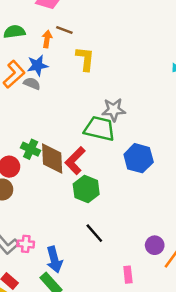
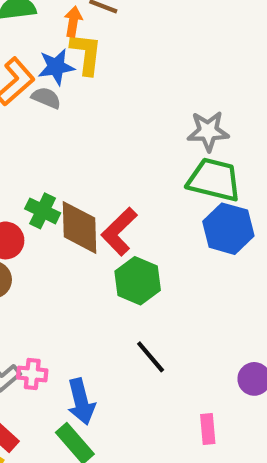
yellow L-shape: (85, 59) -> (86, 54), moved
gray star: (114, 110) -> (208, 131), moved
green trapezoid: (100, 129) -> (214, 180), moved

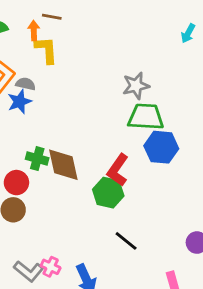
blue star: (56, 67) -> (20, 102), moved
red L-shape: (119, 232) -> (118, 170), moved
pink cross: (32, 374) -> (51, 267), turned 30

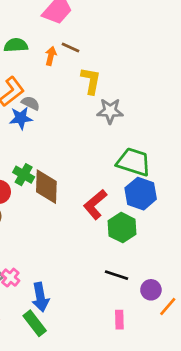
yellow L-shape: (46, 50) -> (91, 81), moved
gray star: (136, 86) -> (110, 111), moved
green hexagon: (108, 193) -> (122, 228), moved
black line: (126, 241) -> (116, 275), moved, turned -35

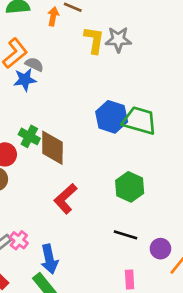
gray star: (110, 111) -> (118, 39), moved
blue hexagon: (141, 194) -> (112, 117), moved
red L-shape: (95, 204) -> (65, 199), moved

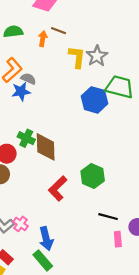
gray star: (118, 39) -> (97, 56), turned -30
blue hexagon: (112, 117) -> (95, 100), moved
green trapezoid: (139, 121) -> (119, 87), moved
green hexagon: (130, 187) -> (93, 176), moved
pink rectangle: (130, 280) -> (118, 239), moved

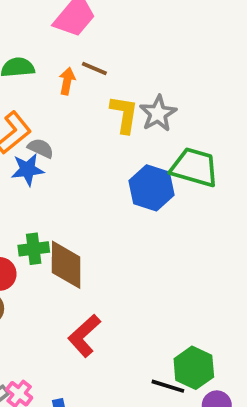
green cross: (26, 138) -> (34, 249), turned -35
green hexagon: (93, 176) -> (194, 368), moved

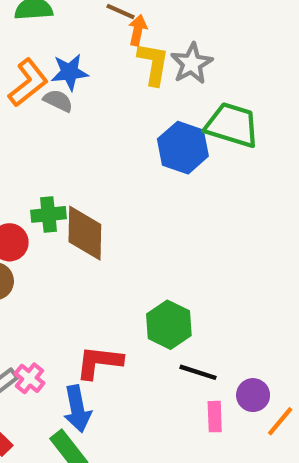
orange arrow: (67, 81) -> (138, 30), moved
blue star: (28, 170) -> (70, 72), moved
red L-shape: (84, 336) -> (99, 362), moved, turned 48
green hexagon: (194, 368) -> (169, 325), moved

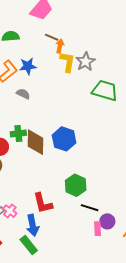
gray semicircle: (58, 101) -> (23, 94), moved
blue hexagon: (183, 148) -> (64, 139), moved
red L-shape: (99, 362) -> (43, 203), turned -110
purple circle: (253, 395) -> (107, 221), moved

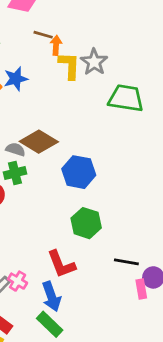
gray semicircle: (23, 94) -> (16, 149), moved
brown diamond: (36, 142) -> (39, 142), moved, turned -52
green hexagon: (76, 185) -> (86, 223), moved

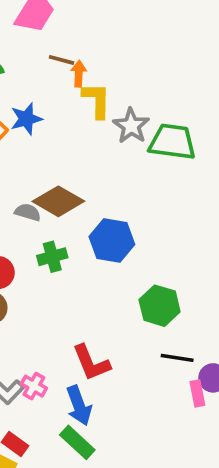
gray star: (94, 62) -> (131, 126), moved
green cross: (15, 173) -> (52, 257), moved
green hexagon: (86, 223) -> (160, 306), moved

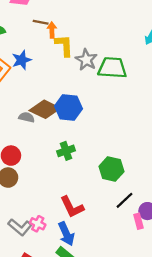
blue hexagon: (112, 241) -> (68, 107), moved
green cross: (52, 257) -> (66, 151), moved
black line: (177, 358) -> (124, 200), turned -48

